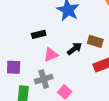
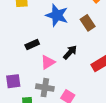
brown rectangle: (95, 41) -> (88, 23), moved, turned 49
gray cross: (44, 79) -> (45, 88), turned 36

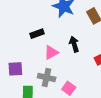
black arrow: (70, 52) -> (74, 44), turned -63

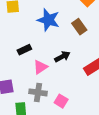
black arrow: (74, 44) -> (62, 57), turned 84

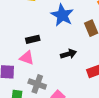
pink triangle: (40, 67) -> (27, 58), moved, turned 42

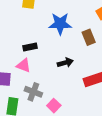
blue star: (62, 15) -> (60, 24), turned -30

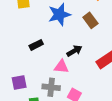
pink triangle: (24, 65) -> (61, 67), moved

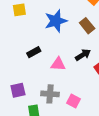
black arrow: (74, 51) -> (83, 55), moved
pink triangle: (61, 67) -> (58, 64), moved

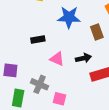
pink square: (74, 101) -> (59, 99), turned -32

